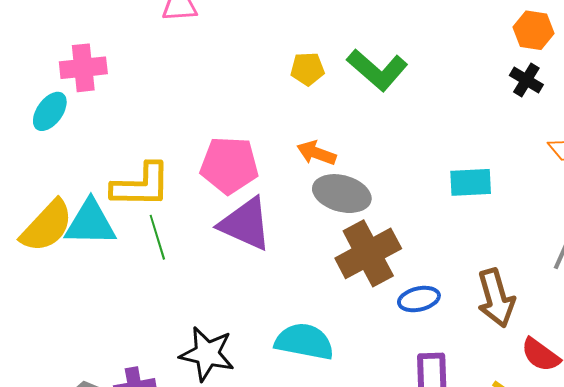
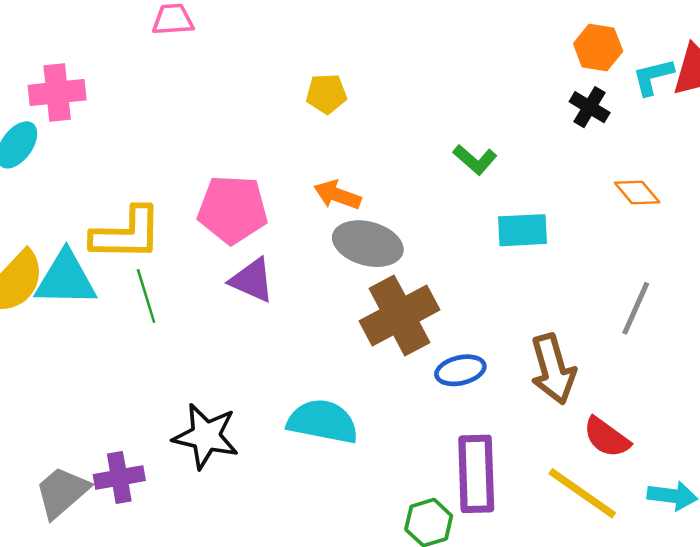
green L-shape: (377, 70) -> (475, 160), moved, size x0.6
purple triangle: (246, 224) -> (252, 280), size x0.7

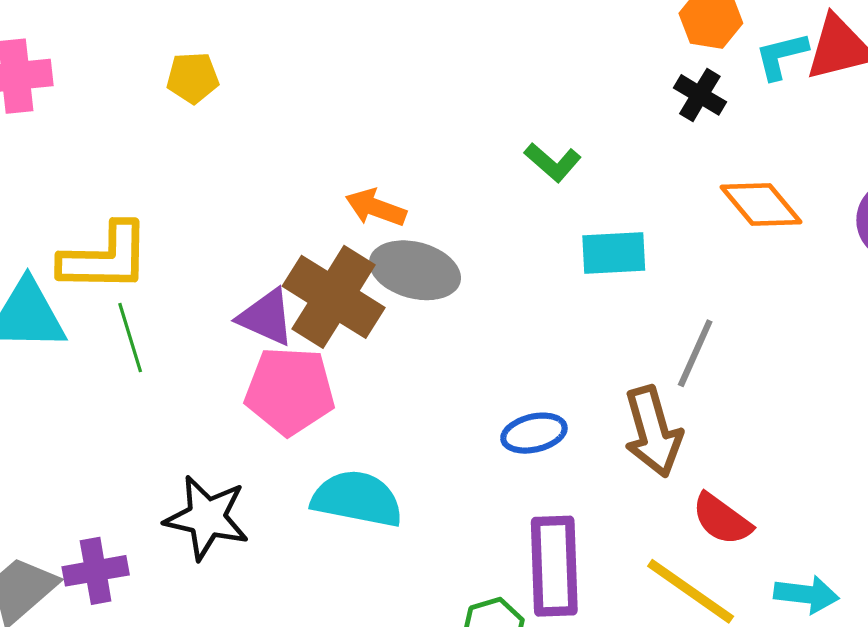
yellow pentagon: (326, 94) -> (193, 78), moved
orange diamond: (637, 192) -> (761, 205), size x1.4
pink pentagon: (233, 209) -> (290, 391), moved
gray line: (636, 308) -> (695, 353), moved
brown cross: (399, 315) -> (334, 297), moved, turned -30

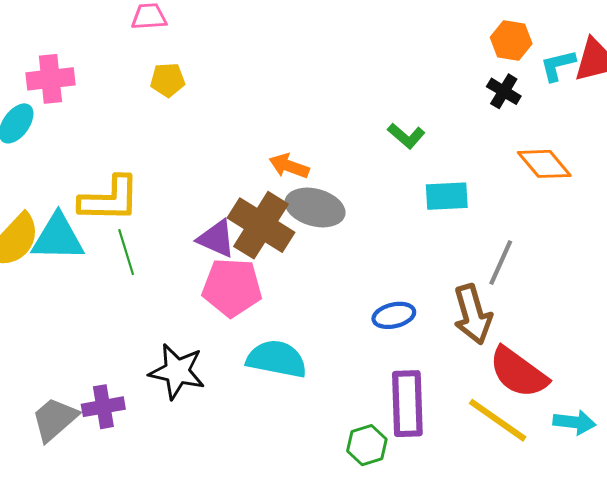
red semicircle: (722, 519) -> (518, 372), size x1.5

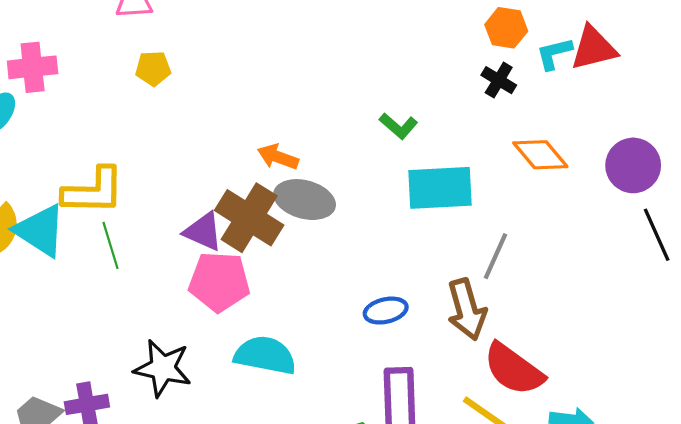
cyan rectangle: (447, 196) -> (440, 188), size x1.5
cyan triangle: (58, 238) -> (40, 231), turned 32

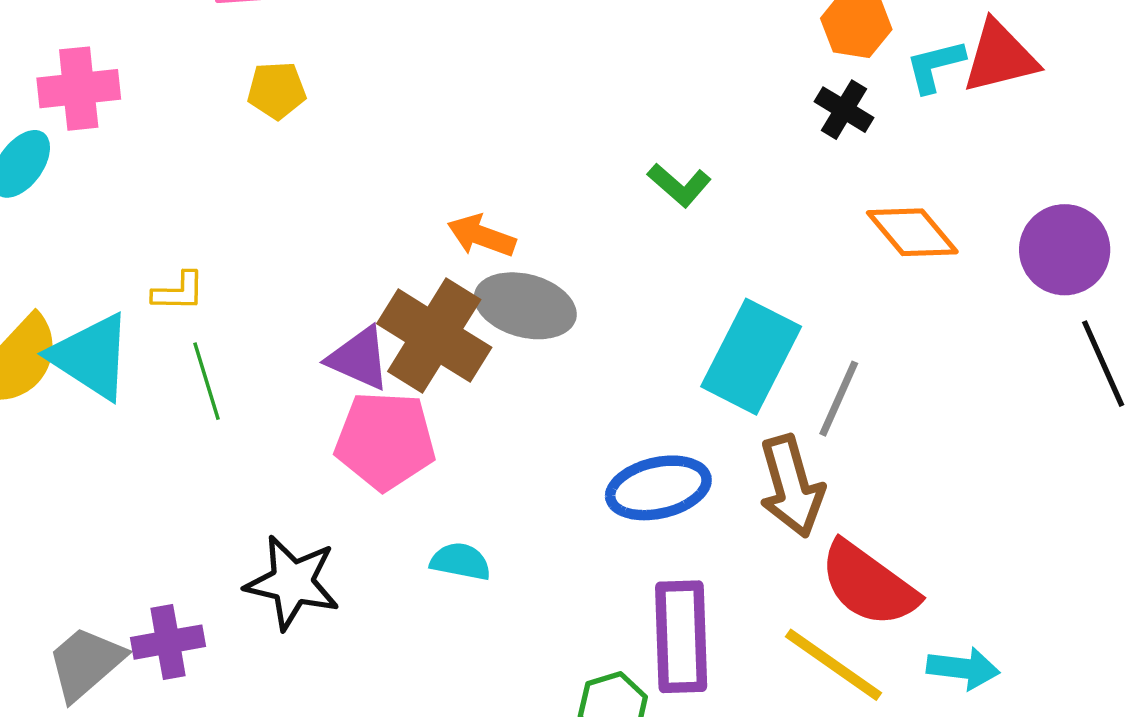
cyan rectangle: (440, 188) -> (751, 357), moved, turned -60
yellow L-shape: (93, 191) -> (179, 292), size x0.5
blue ellipse: (386, 311) -> (658, 488), size x1.4
cyan semicircle: (265, 355) -> (460, 561), size x0.6

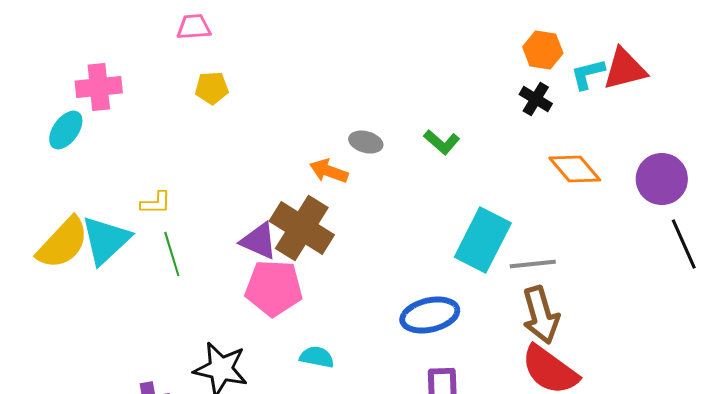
gray ellipse: (525, 306) -> (366, 142), moved, size x0.6
cyan triangle: (91, 357) -> (106, 240), turned 44
gray line: (839, 399) -> (533, 264), turned 60
brown arrow: (791, 486) -> (541, 315), moved

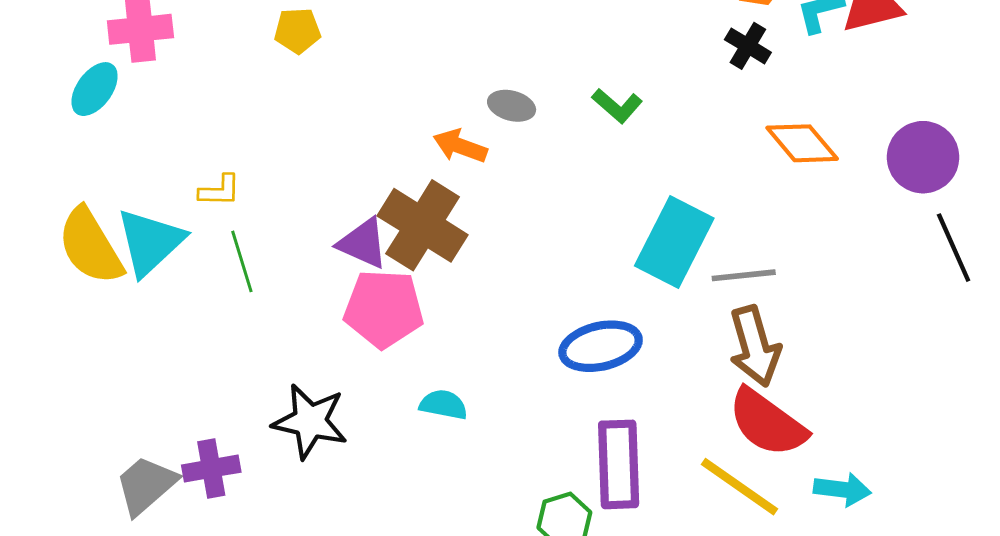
yellow semicircle: (63, 243) -> (90, 246), turned 106

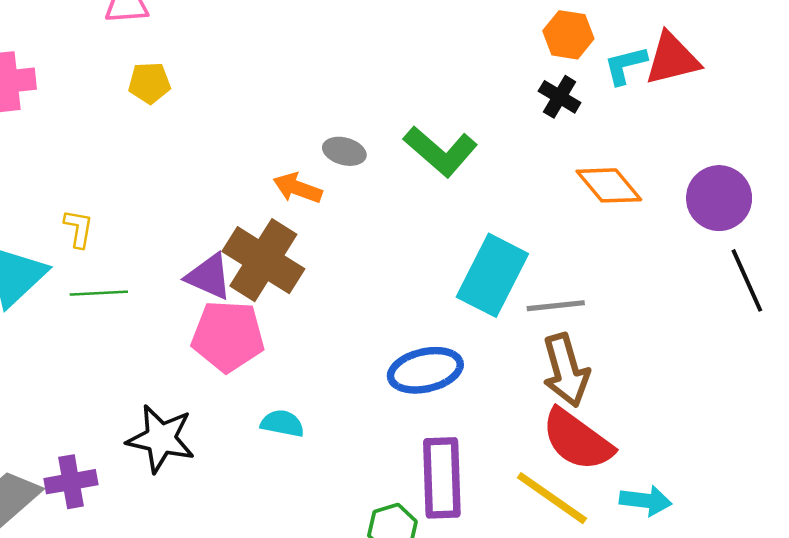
green L-shape: (617, 106) -> (441, 151), size x1.6
yellow L-shape: (220, 191) -> (79, 228), turned -81
green line: (242, 261) -> (99, 293), turned -76

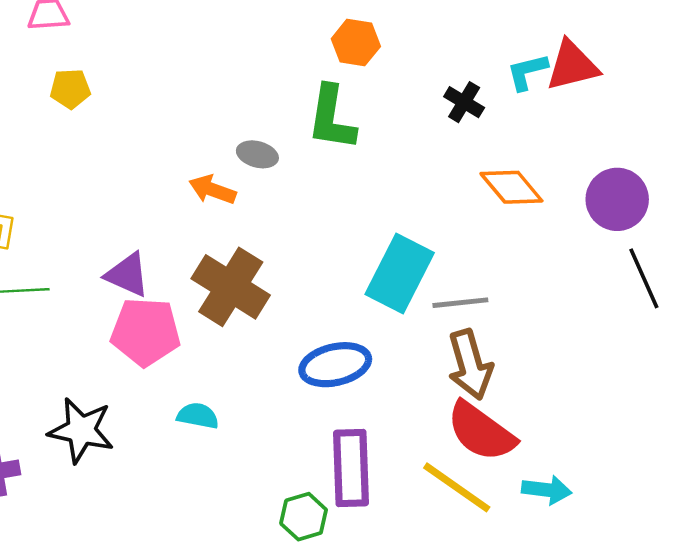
orange hexagon: (568, 35) -> (356, 43), moved
green L-shape: (441, 151) -> (332, 118), moved, turned 58
brown cross: (263, 260) -> (231, 287), moved

